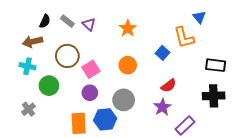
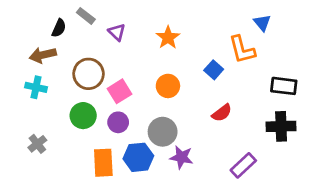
gray rectangle: (67, 21) -> (86, 16), moved
green circle: (49, 86) -> (83, 116), moved
purple star: (162, 107) -> (181, 157), moved, turned -30

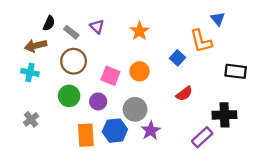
gray rectangle: (86, 16) -> (71, 32), moved
pink square: (119, 91) -> (110, 76), moved, turned -36
black cross: (281, 126) -> (224, 115), moved
purple star: (181, 157) -> (151, 131), turned 30

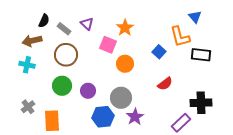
black rectangle: (236, 71) -> (201, 55), moved
pink square: (110, 76) -> (108, 45), moved
orange rectangle: (86, 135) -> (52, 121), moved

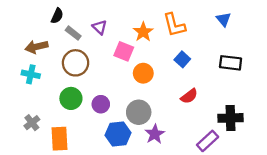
black semicircle: (44, 21) -> (57, 16), moved
orange L-shape: (180, 37) -> (174, 25), moved

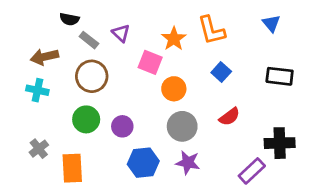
black semicircle: (57, 16) -> (69, 19), turned 77
gray circle: (139, 112) -> (182, 126), moved
purple star: (155, 134) -> (188, 163), turned -30

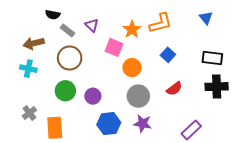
orange L-shape: (211, 30) -> (161, 23), turned -90
black cross: (280, 143) -> (217, 87), moved

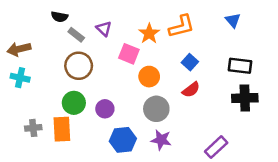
brown arrow: (34, 43) -> (19, 49), moved
cyan cross: (28, 69) -> (20, 78), moved
red semicircle: (174, 89) -> (191, 90), moved
gray cross: (29, 113) -> (33, 128), turned 32
orange rectangle: (55, 128) -> (62, 129), moved

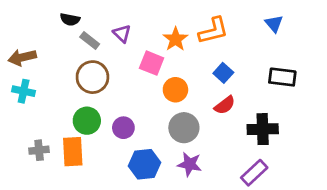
black cross: (245, 98) -> (263, 129), moved

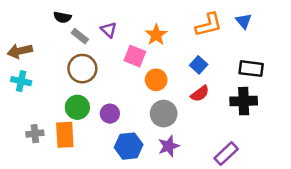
orange L-shape: (213, 31) -> (209, 25), moved
black cross: (263, 129) -> (244, 101), moved
purple star: (190, 164) -> (169, 146), turned -30

